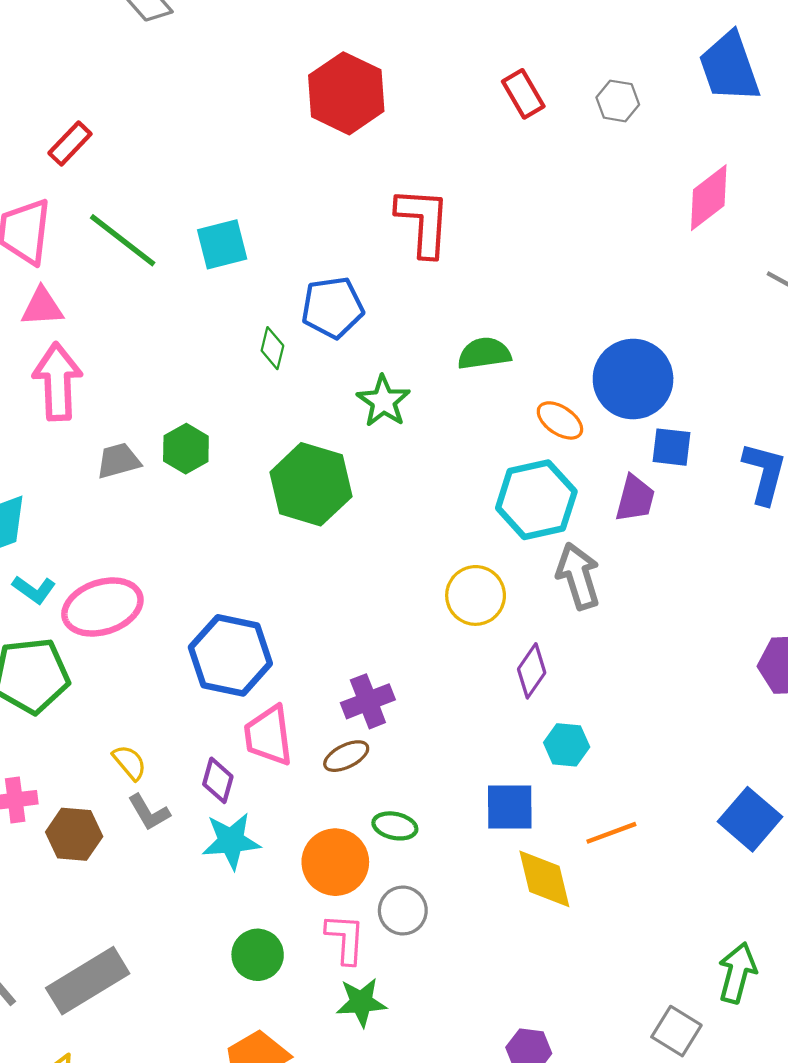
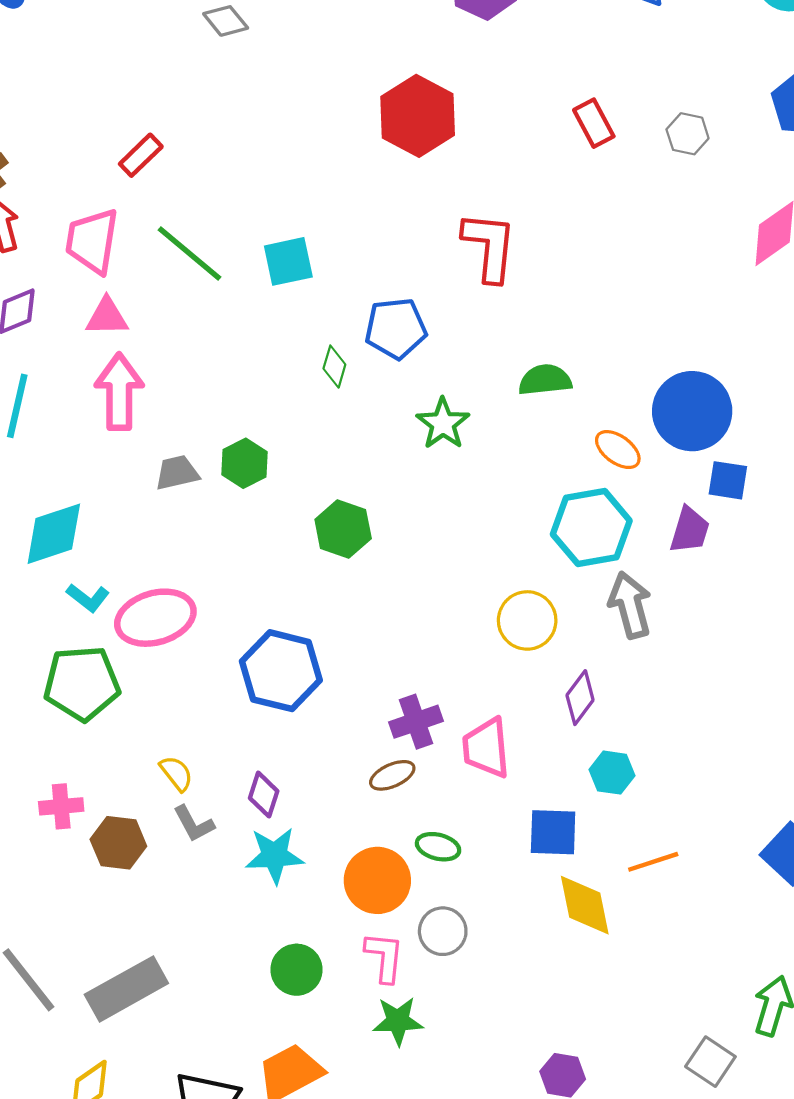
green hexagon: (311, 484) -> (343, 529), moved, size x0.7
pink trapezoid: (268, 736) -> (486, 748), moved

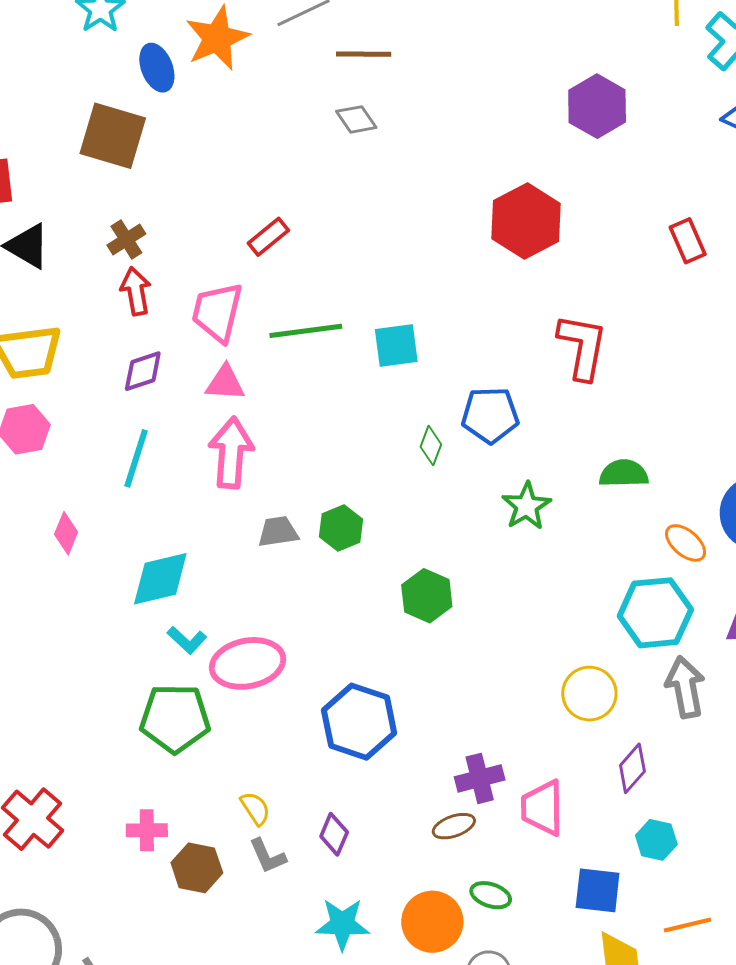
green line: (189, 253) -> (306, 331), turned -52
cyan star: (274, 855) -> (342, 924), moved

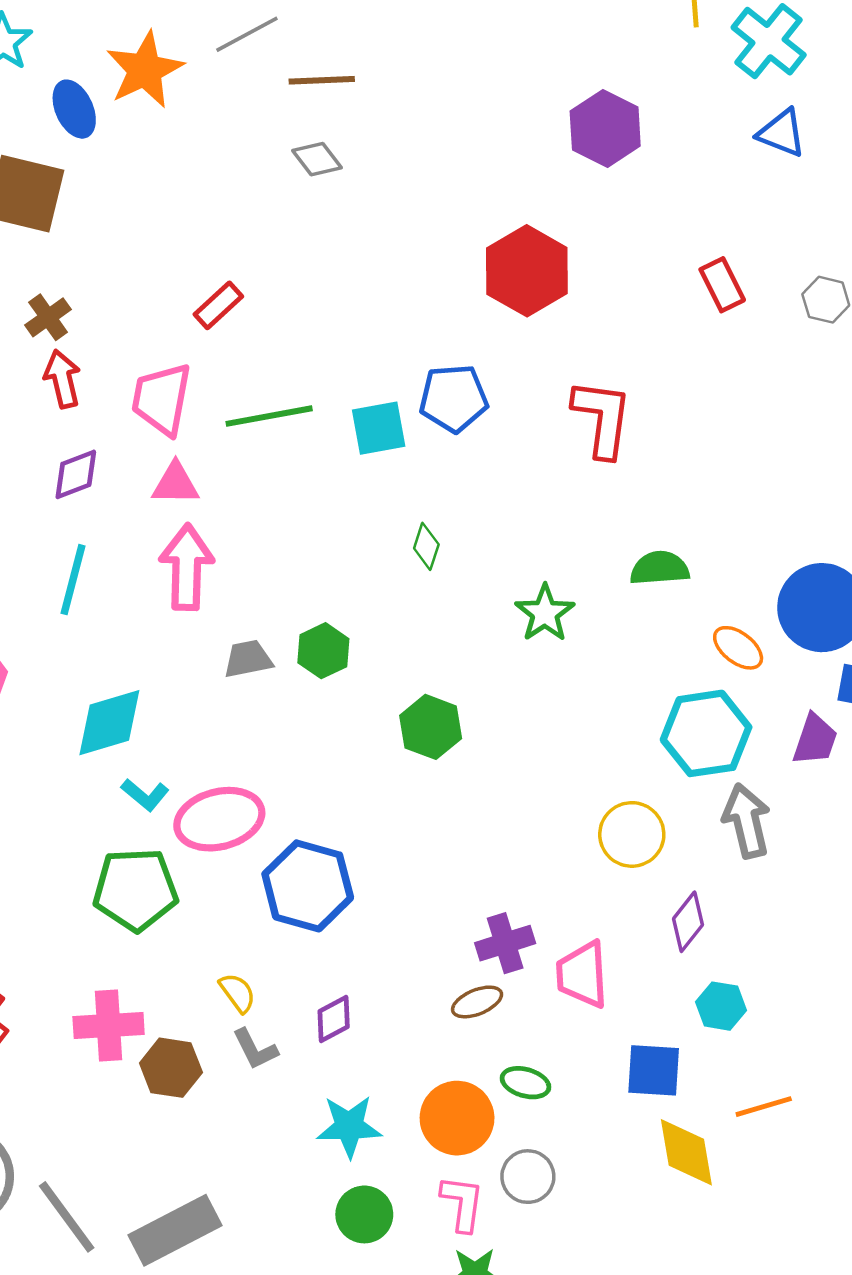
blue pentagon: (490, 415) -> (453, 398), moved
blue hexagon: (359, 722) -> (308, 886), moved
pink cross: (147, 830) -> (109, 1025), size x1.4
purple diamond: (334, 834) -> (334, 1019), turned 42

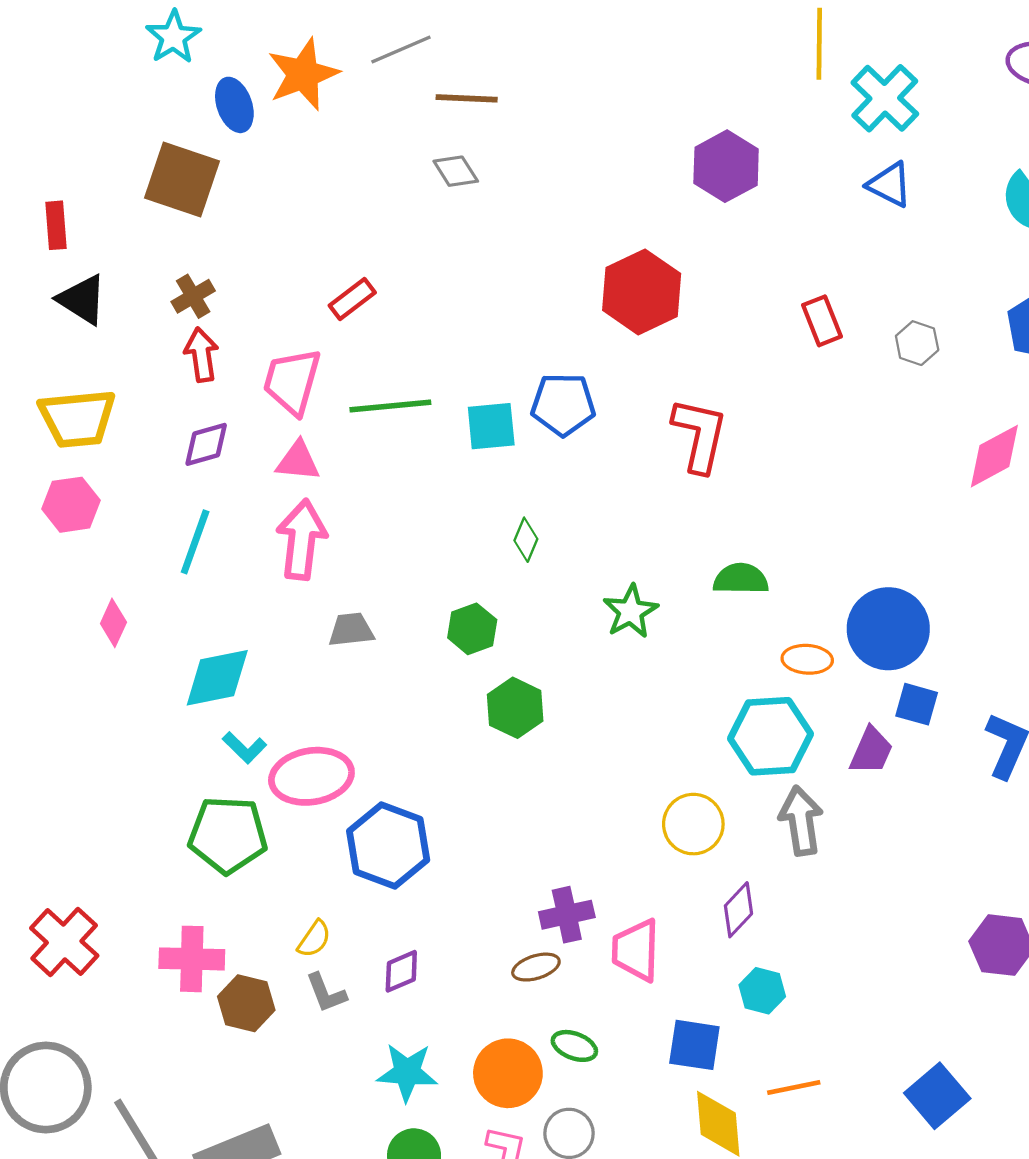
orange ellipse: (738, 648) -> (807, 659), turned -39
green hexagon: (323, 651) -> (472, 629), moved
yellow semicircle: (237, 993) -> (314, 939), turned 66

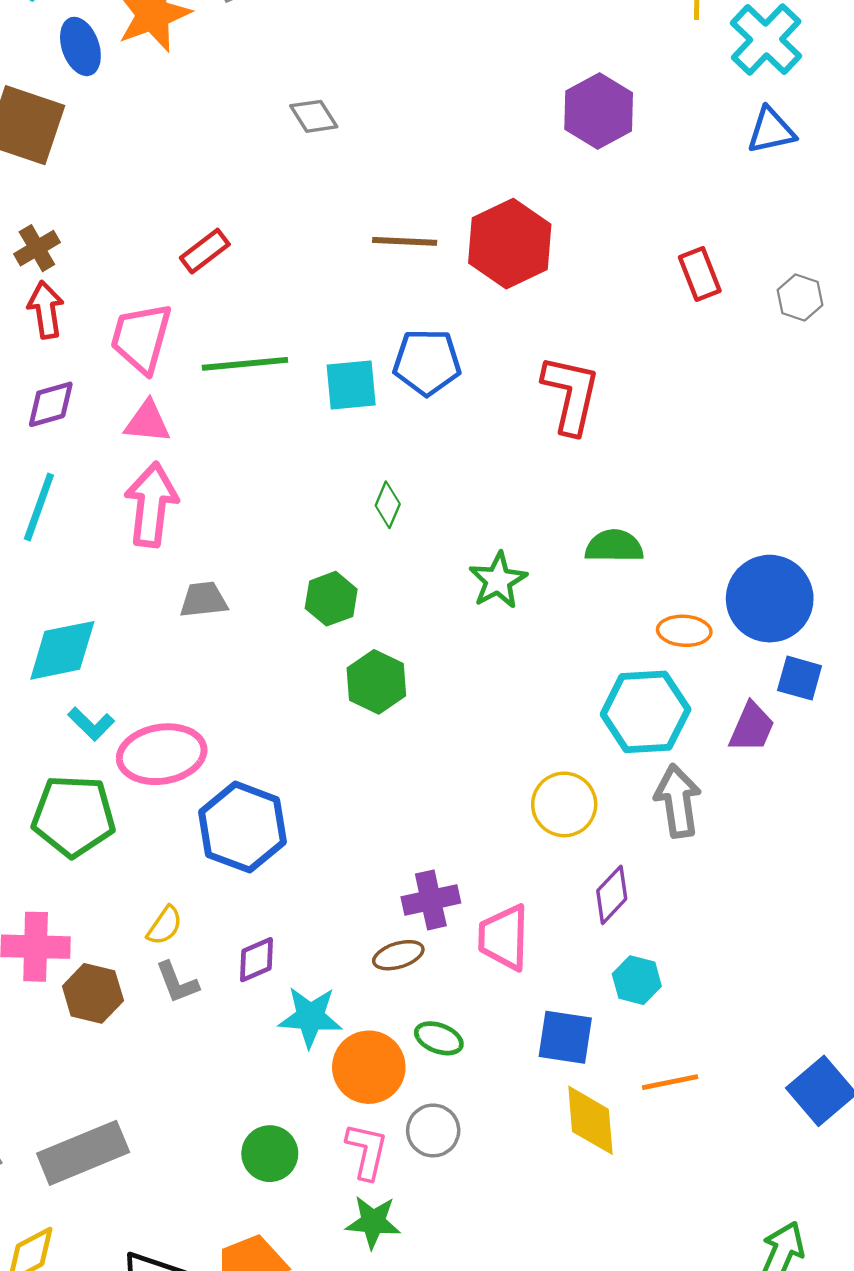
brown line: (467, 98) -> (405, 241), moved
blue triangle: (890, 185) -> (771, 131), turned -39
cyan star: (407, 1072) -> (310, 1017), moved

